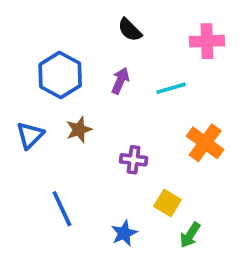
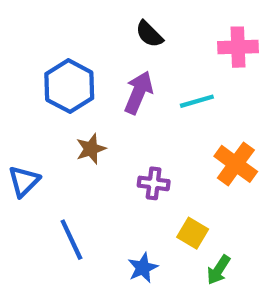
purple arrow: (120, 81) -> (138, 93), size x1.4
blue triangle: (30, 135) -> (24, 181), moved

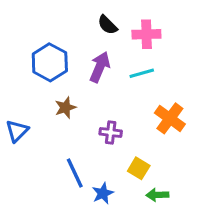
pink cross: (238, 47) -> (146, 34), moved
blue line: (71, 240) -> (75, 173), moved
green arrow: (219, 270) -> (157, 195), turned 55

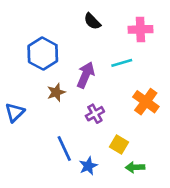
pink cross: (146, 34) -> (140, 29), moved
purple arrow: (100, 67) -> (86, 75), moved
purple cross: (111, 132) -> (95, 114), turned -36

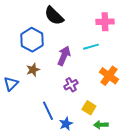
black semicircle: (92, 21) -> (54, 16), moved, size x1.5
brown star: (56, 92) -> (33, 70), moved

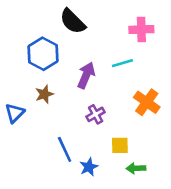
yellow square: (89, 108) -> (120, 145), turned -32

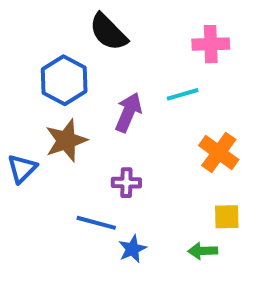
brown star: (44, 94) -> (66, 140), size x1.5
purple cross: (96, 114) -> (126, 183), moved, turned 30
yellow square: (120, 145) -> (227, 217), moved
blue line: (65, 149) -> (96, 223), turned -50

